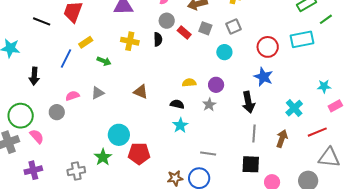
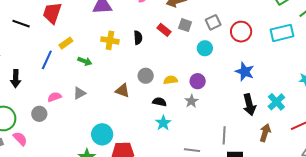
gray circle: (167, 21) -> (146, 76), moved
red circle: (268, 47) -> (241, 32), moved
black arrow: (248, 102) -> (249, 105), moved
gray line: (254, 133) -> (224, 135), moved

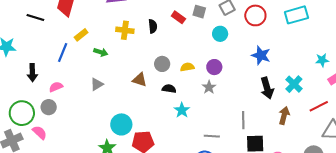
pink semicircle: (54, 97) -> (56, 87), moved
black semicircle: (159, 102) -> (169, 89), moved
gray circle: (39, 114) -> (49, 107), moved

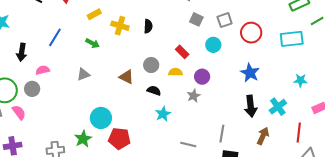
red rectangle: (178, 17) -> (182, 52), moved
yellow rectangle: (81, 35) -> (94, 14), moved
cyan star: (322, 60) -> (300, 80), moved
red line: (319, 106) -> (299, 133), turned -66

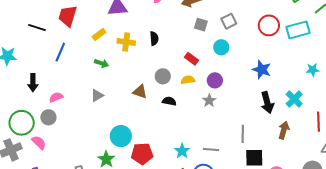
red circle: (251, 33) -> (269, 25), moved
blue line: (55, 37) -> (60, 52), moved
cyan star: (163, 114) -> (182, 151), moved

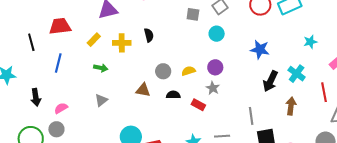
red trapezoid: (68, 16) -> (60, 26), turned 75
black line: (37, 27) -> (31, 42), turned 66
red rectangle: (191, 59) -> (198, 105), moved
black arrow: (267, 102) -> (270, 81), turned 50

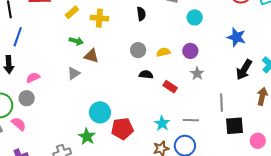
black semicircle: (149, 35) -> (141, 14), moved
blue line: (58, 63) -> (18, 37), moved
gray star: (213, 88) -> (197, 73), moved
brown triangle: (143, 90) -> (91, 56), moved

